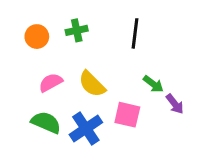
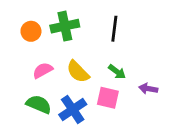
green cross: (77, 30) -> (65, 26), size x1.5
green arrow: (153, 84) -> (117, 72), moved
purple arrow: (175, 104) -> (148, 89), turned 138

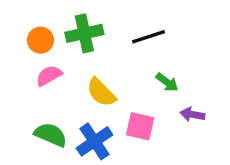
black line: (114, 29) -> (149, 37), turned 65
pink semicircle: (43, 70) -> (49, 76), moved
green arrow: (117, 72) -> (167, 82), moved

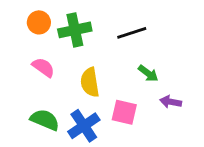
orange circle: (40, 40) -> (39, 22), moved
pink semicircle: (49, 76) -> (43, 67), turned 65
yellow semicircle: (101, 92) -> (90, 82), turned 36

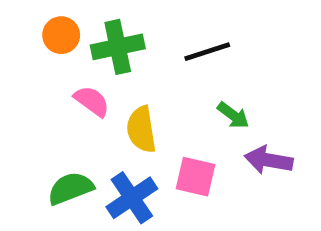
pink semicircle: (43, 67) -> (92, 101), moved
purple arrow: (171, 102) -> (269, 160), size x1.4
green semicircle: (45, 120) -> (71, 188), turned -44

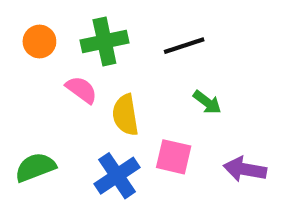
orange circle: (61, 35) -> (39, 42), moved
purple arrow: (269, 160) -> (245, 169), moved
green semicircle: (71, 188) -> (35, 167), moved

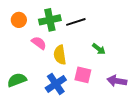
black line: (184, 46) -> (76, 22), moved

